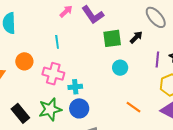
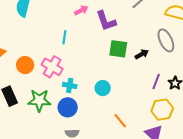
orange circle: (24, 61) -> (25, 65), moved
cyan circle: (120, 68) -> (103, 88), moved

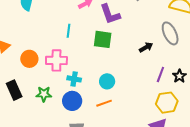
green square: (118, 49) -> (103, 39), moved
pink cross: (52, 67) -> (56, 60), turned -30
green star: (39, 100) -> (44, 94), size x0.7
orange line: (120, 121) -> (104, 103), moved, turned -70

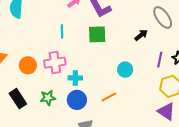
cyan circle: (107, 81) -> (125, 70), moved

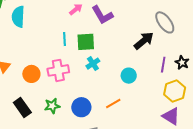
green square: (97, 34) -> (86, 42), moved
black arrow: (141, 35) -> (144, 41), size x1.5
cyan cross: (75, 78) -> (93, 64), moved, turned -32

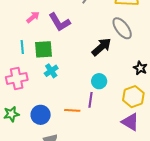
purple line: (163, 65) -> (91, 100), moved
cyan circle: (129, 76) -> (99, 81), moved
orange line: (113, 103) -> (72, 110), turned 35

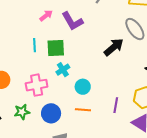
pink cross: (17, 79) -> (37, 85), moved
cyan circle: (99, 81) -> (83, 87), moved
purple line: (91, 100) -> (116, 105), moved

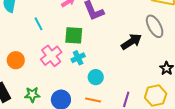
cyan line: (35, 45) -> (38, 24), moved, turned -32
pink cross: (37, 85) -> (51, 56), moved, turned -35

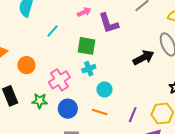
cyan line: (38, 24) -> (53, 31), turned 64
pink cross: (51, 56) -> (59, 80), moved

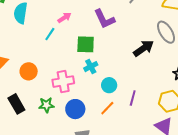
pink arrow: (84, 12) -> (64, 18), moved
pink cross: (59, 80) -> (63, 82), turned 30
orange line: (100, 112) -> (107, 108), turned -56
purple line: (133, 115) -> (133, 98), moved

